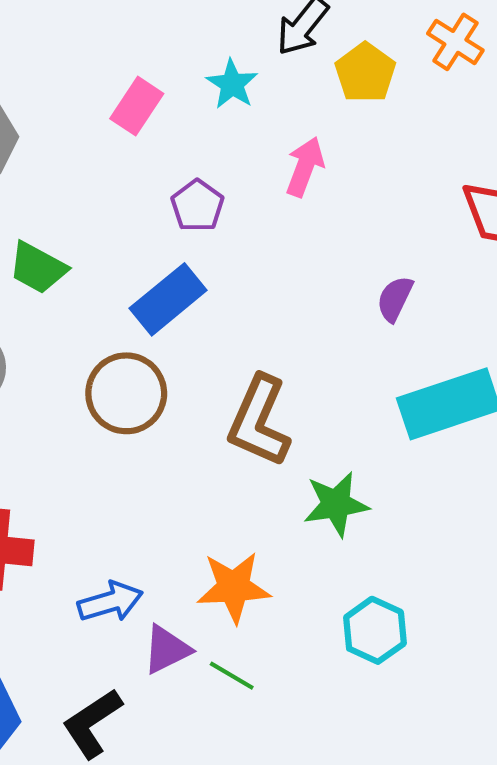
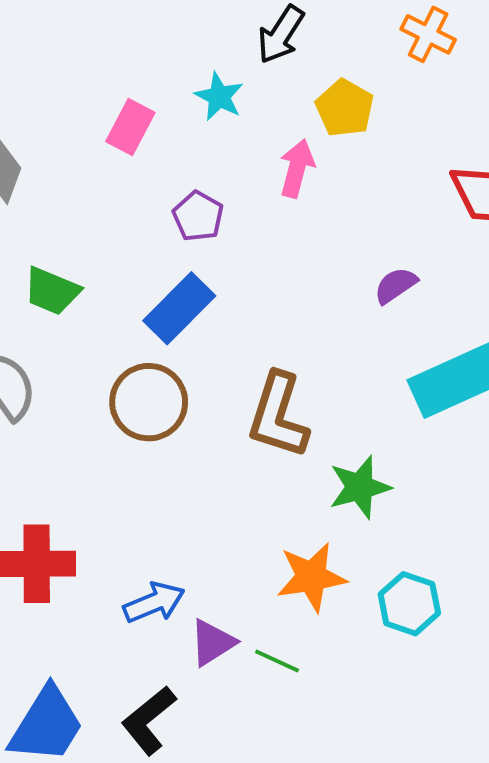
yellow pentagon: (365, 73) -> (345, 108), moved
purple semicircle: (395, 299) -> (396, 285), turned 36
orange star: (234, 587) -> (311, 577), moved

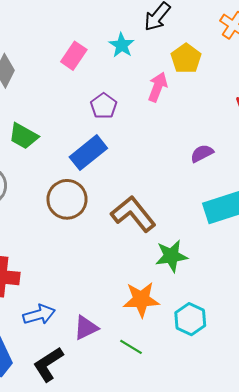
brown L-shape: (278, 415) -> (133, 214), turned 117
blue arrow: (154, 603) -> (39, 315), moved
green line: (277, 661) -> (131, 347), moved

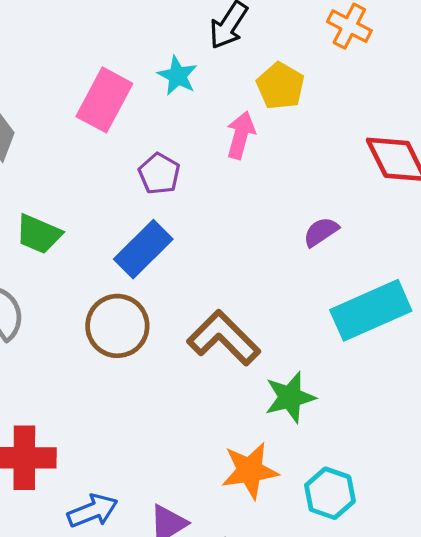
pink rectangle: (74, 56) -> (104, 100), size x1.4

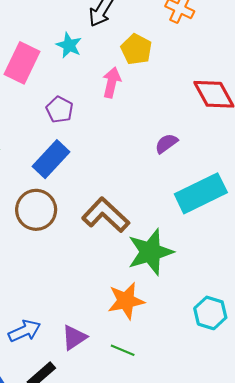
green star: (290, 397) -> (150, 252), size x1.4
cyan hexagon: (330, 493) -> (210, 313), moved

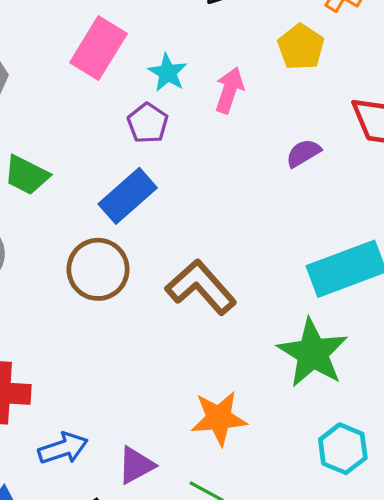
cyan star: (69, 45) -> (168, 73), moved
yellow pentagon: (136, 49) -> (301, 47), moved
purple semicircle: (166, 143) -> (303, 153), moved
green star: (150, 252) -> (313, 353), moved, turned -30

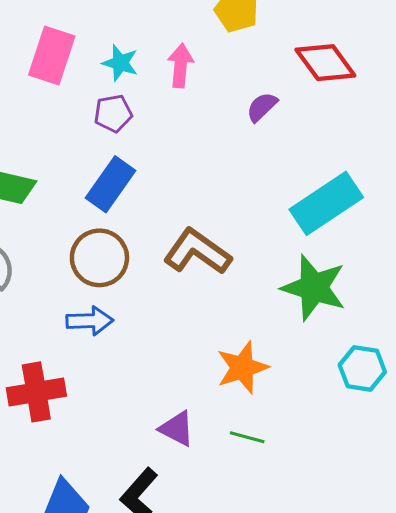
purple pentagon: (148, 123) -> (113, 113), turned -30
blue arrow: (63, 448) -> (90, 321), moved, turned 30
purple triangle: (136, 465) -> (177, 429), turned -51

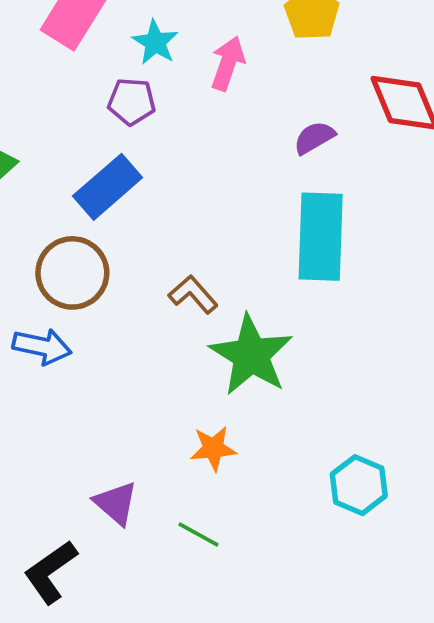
cyan rectangle: (326, 203) -> (321, 237), moved, turned -68
brown L-shape: (197, 252) -> (193, 294), size x0.6
green star: (314, 288) -> (251, 355), moved
orange star: (242, 368) -> (213, 448), size x0.7

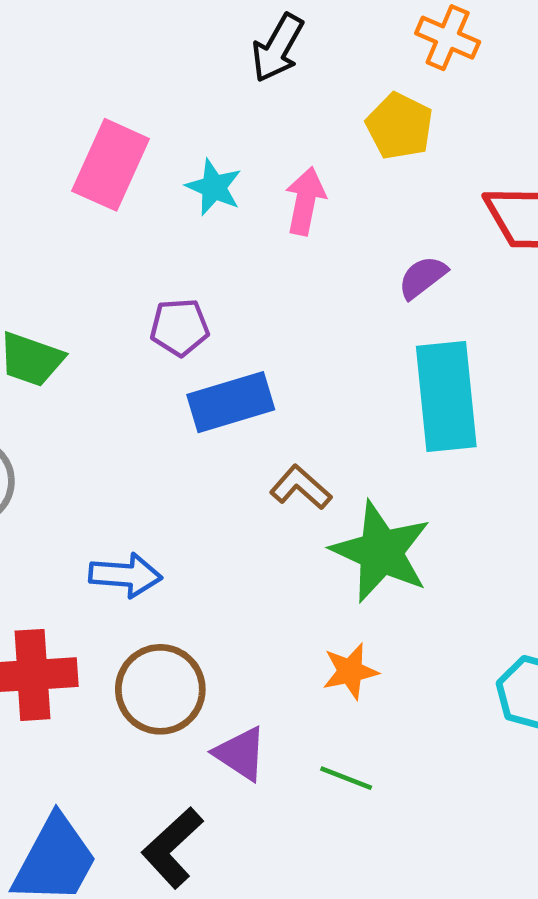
purple pentagon: (132, 102) -> (180, 327), moved
blue rectangle: (108, 187) -> (231, 402), moved, turned 32
brown circle: (72, 273) -> (160, 689), moved

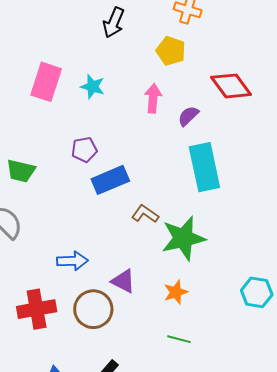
pink arrow: (305, 201) -> (153, 98), moved
green star: (381, 552) -> (183, 238), turned -30
purple triangle: (241, 754) -> (123, 281), moved

